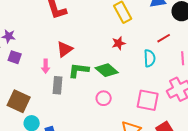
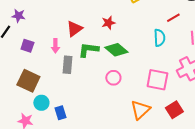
red star: (119, 43) -> (108, 23), moved
purple square: (15, 57) -> (27, 46), moved

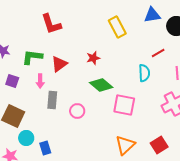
green L-shape: (88, 50) -> (32, 57), moved
pink circle: (113, 78) -> (77, 111), moved
pink square: (157, 80) -> (124, 105), moved

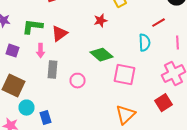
red star: (93, 58) -> (100, 21), moved
red square: (159, 145) -> (164, 103), moved

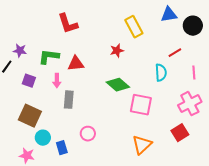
red triangle: (60, 34) -> (76, 64), turned 30
pink circle: (78, 81) -> (88, 134), moved

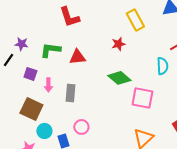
pink arrow: (57, 81) -> (48, 85), moved
pink circle: (88, 134) -> (81, 127), moved

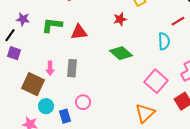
purple square: (30, 74) -> (14, 53), moved
pink arrow: (48, 85) -> (50, 68), moved
pink square: (142, 98) -> (156, 81), moved, turned 30

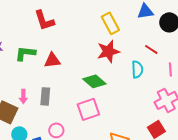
red star: (120, 19) -> (108, 51), moved, size x1.6
red line: (178, 21) -> (151, 49), turned 64
pink square: (156, 81) -> (88, 109), moved, turned 30

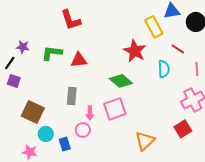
yellow rectangle: (110, 23) -> (154, 27), moved
red star: (108, 51) -> (135, 51), turned -30
pink arrow: (23, 96) -> (90, 113), moved

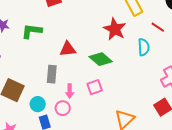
red triangle: (79, 60) -> (68, 49), moved
pink square: (115, 109) -> (95, 87), size x0.7
cyan circle: (46, 134) -> (38, 104), moved

